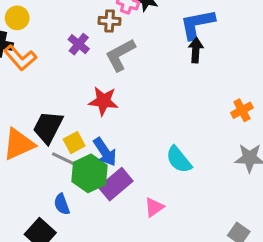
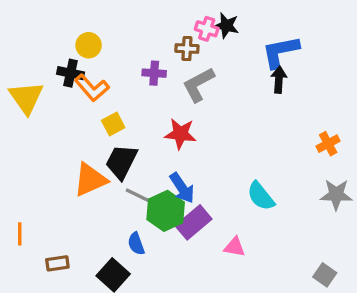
purple cross: (79, 44) -> (154, 73), turned -35
yellow square: (74, 143) -> (113, 124), moved
pink triangle: (154, 207) -> (235, 247), turned 45

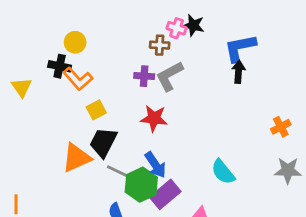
purple cross: (154, 73) -> (144, 76), moved
yellow triangle: (26, 98) -> (22, 87), size x0.7

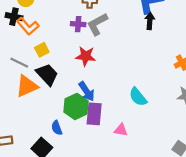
black trapezoid: (103, 142) -> (47, 74), turned 110
gray line: (119, 172) -> (19, 63), moved
purple rectangle: (165, 194) -> (94, 114), turned -45

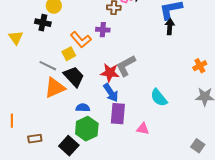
gray L-shape: (97, 24) -> (126, 66), moved
orange L-shape: (28, 26) -> (81, 40), moved
red star: (86, 56) -> (110, 73), moved
green hexagon: (76, 106) -> (87, 129), moved
blue semicircle: (57, 128) -> (83, 108), moved, turned 112

